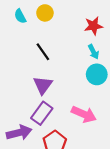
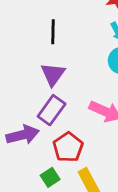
black line: (43, 52) -> (53, 32), turned 36

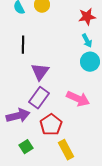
black line: (53, 32) -> (23, 45), moved
green square: (50, 177) -> (26, 147), moved

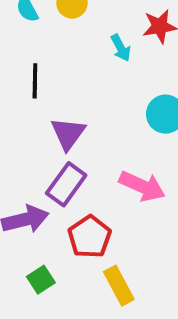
cyan arrow: (87, 41) -> (121, 48), moved

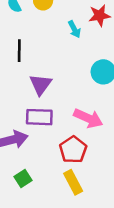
purple rectangle: (66, 184) -> (39, 117), turned 56
red pentagon: (90, 237) -> (73, 150), moved

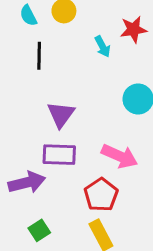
black line: (19, 51) -> (39, 56), moved

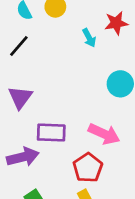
black line: (39, 56) -> (19, 46), moved, turned 40
purple triangle: (61, 114) -> (20, 97), moved

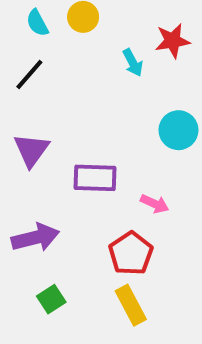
purple rectangle: (51, 133) -> (95, 178), moved
pink arrow: (104, 134) -> (155, 204), size x0.6

